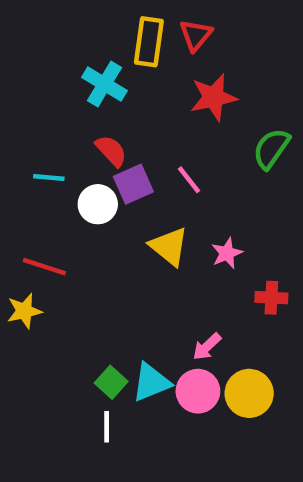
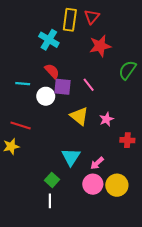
purple square: (133, 184) -> (62, 87), turned 30
cyan triangle: (151, 382) -> (71, 157), moved, turned -36

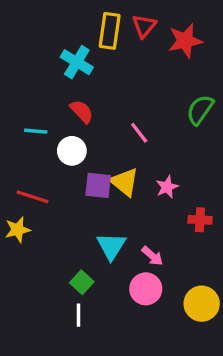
red star: (100, 46) -> (185, 41), moved
purple square: (62, 87) -> (98, 185), moved
pink arrow: (97, 163) -> (152, 256), turned -96
yellow circle: (117, 185) -> (202, 304), moved

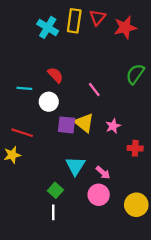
cyan cross: (77, 62) -> (48, 27), moved

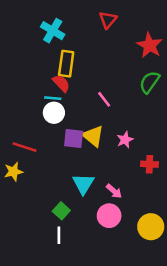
yellow rectangle: (74, 21) -> (66, 64), moved
red star: (125, 27) -> (150, 45), moved, turned -30
cyan line: (24, 88) -> (53, 98), moved

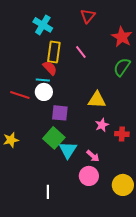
pink line: (104, 99) -> (81, 52), moved
yellow triangle: (93, 136) -> (97, 100), moved, turned -36
pink star: (125, 140) -> (102, 125), moved
red line: (25, 147) -> (20, 95), moved
green square: (61, 211) -> (54, 138), moved, size x1.5

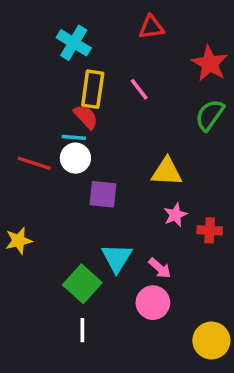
red triangle: (88, 16) -> (151, 27), turned 42
green square: (54, 138) -> (82, 284), moved
yellow circle: (123, 185) -> (211, 340), moved

